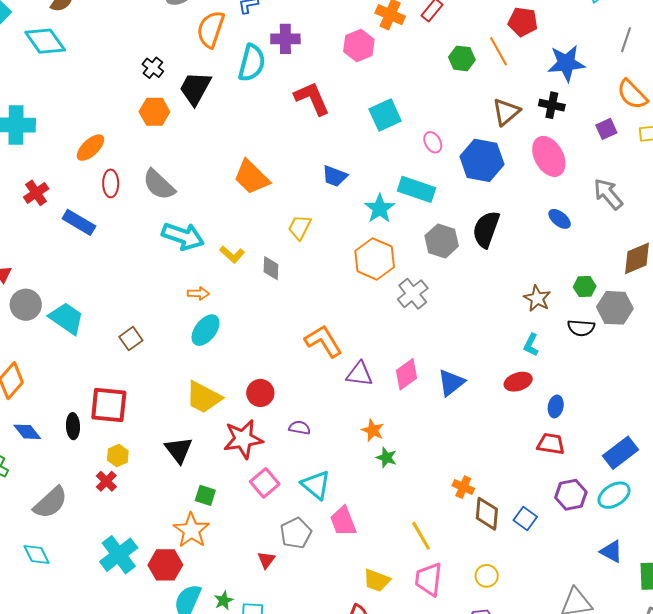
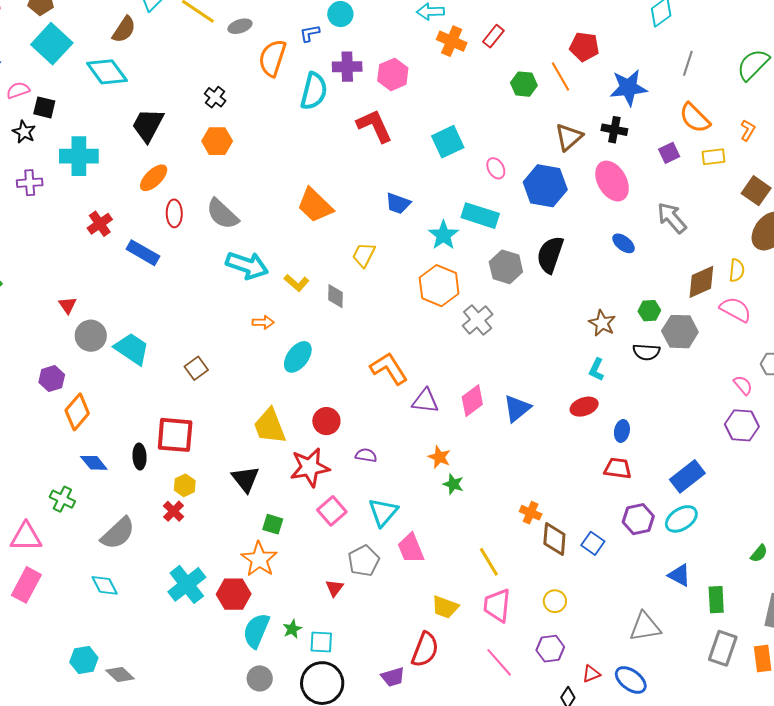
pink hexagon: (359, 45) -> (393, 74), moved
black trapezoid: (195, 88) -> (148, 125), moved
cyan ellipse: (206, 330) -> (298, 357), moved
yellow trapezoid: (204, 397) -> (270, 426), turned 42
cyan triangle: (316, 485) -> (383, 512), turned 32

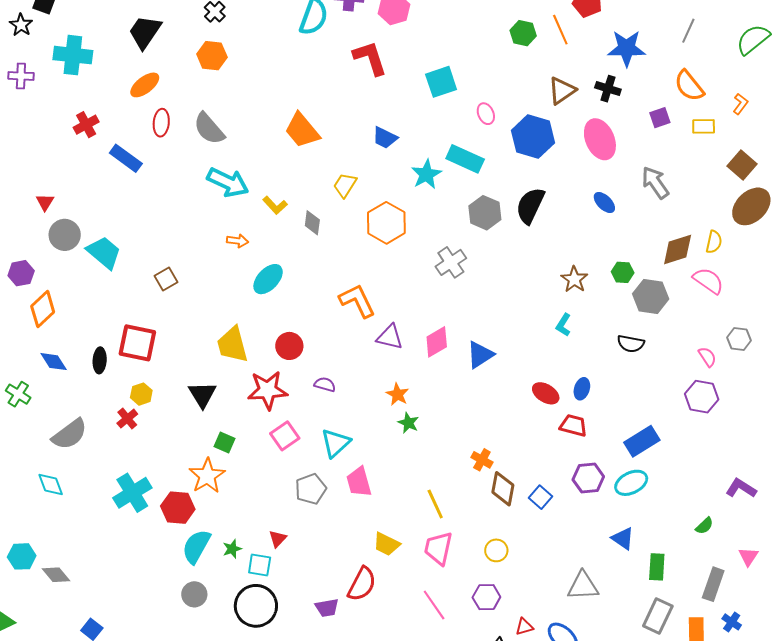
orange hexagon: (439, 286) -> (386, 223), moved
black semicircle: (646, 352) -> (631, 344), moved
red ellipse: (584, 407) -> (546, 393), moved, turned 44
red triangle: (334, 588) -> (278, 539), moved

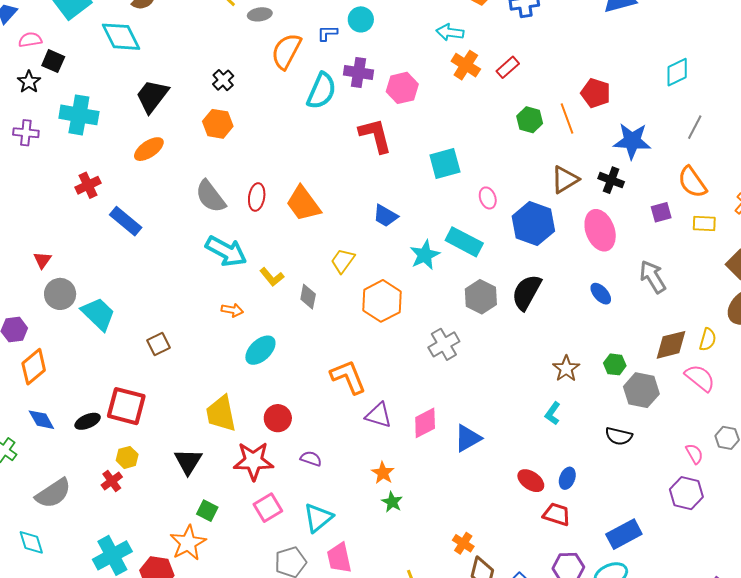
red ellipse: (161, 123) -> (257, 197), moved
black ellipse: (100, 360) -> (88, 421), turned 60

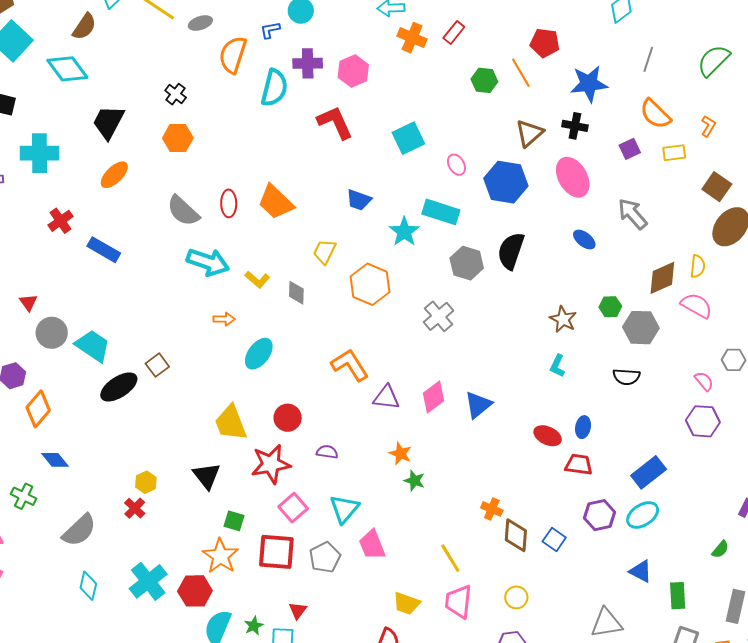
red square: (126, 406) -> (276, 552), moved
black ellipse: (88, 421) -> (119, 387), moved, size x1.5
cyan diamond: (31, 542) -> (88, 586), moved, turned 40

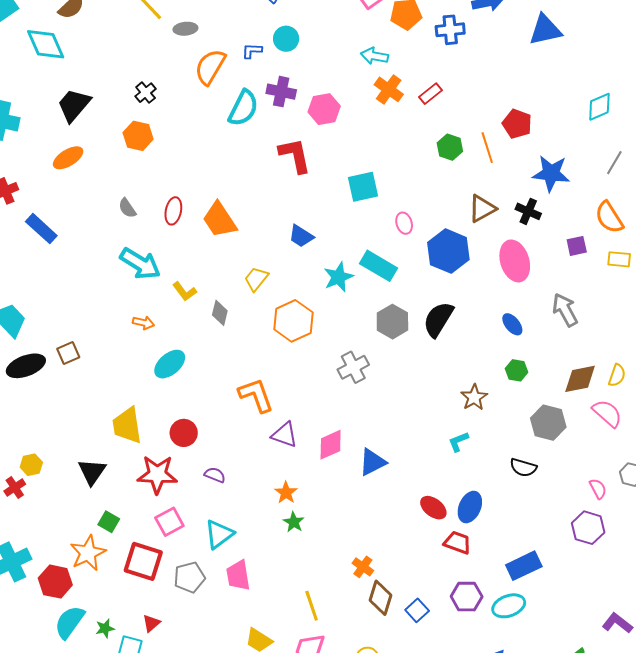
gray semicircle: (183, 211) -> (127, 208), size x0.6
green hexagon: (610, 307) -> (517, 370), moved
cyan L-shape: (557, 366) -> (458, 442), turned 30
blue ellipse: (583, 427) -> (470, 507), size x1.4

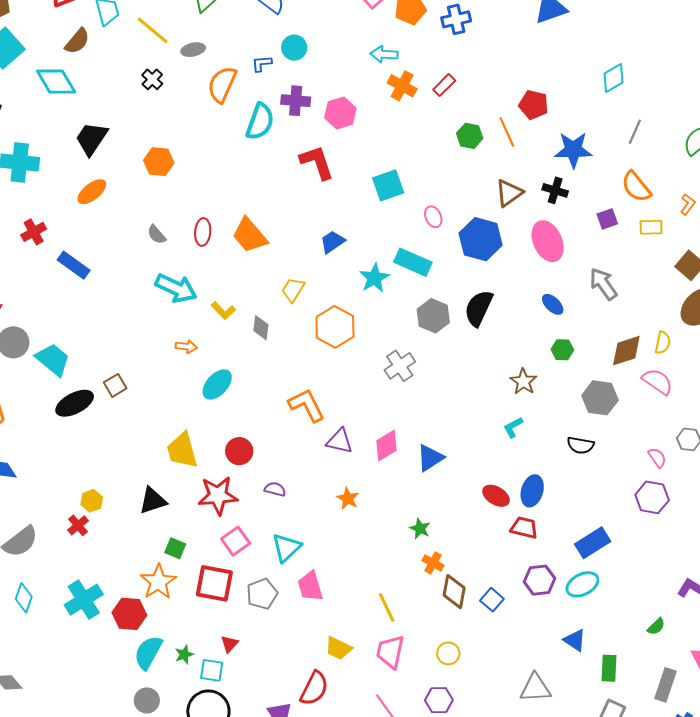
black cross: (146, 93) -> (152, 79), moved
blue trapezoid: (301, 236) -> (332, 242), turned 120
black triangle: (92, 472) -> (153, 501), turned 44
green star: (294, 522) -> (420, 529), moved

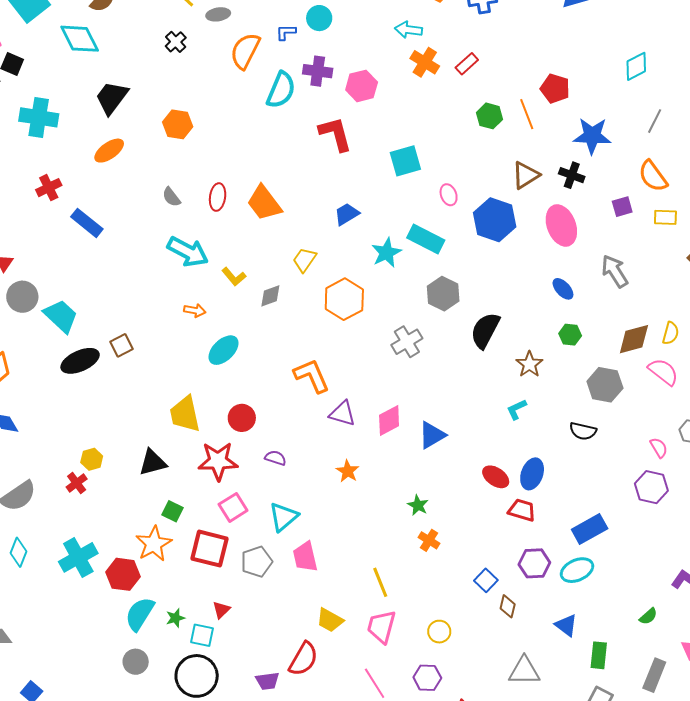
black semicircle: (479, 308) -> (485, 330), moved
gray diamond: (261, 328) -> (270, 296), turned 60
brown diamond: (454, 592) -> (508, 606), moved, size x0.7

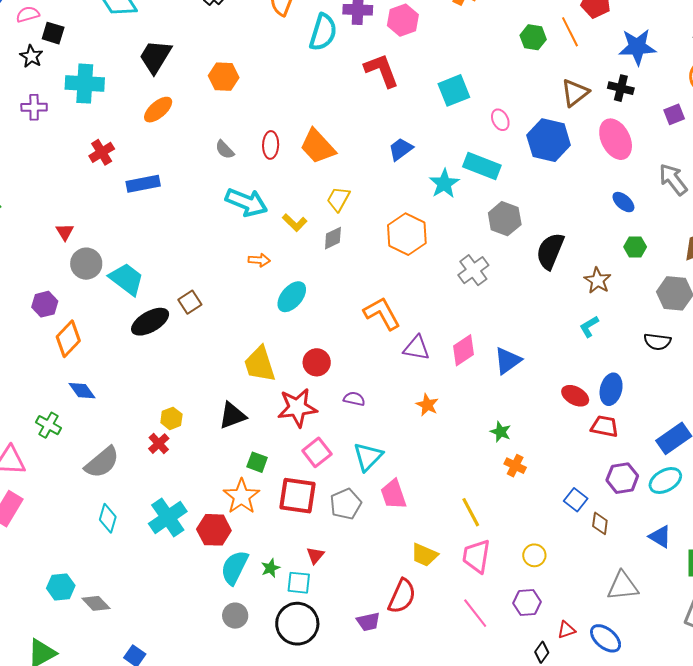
blue rectangle: (87, 223) -> (143, 184), turned -44
yellow trapezoid: (305, 260) -> (338, 199), moved

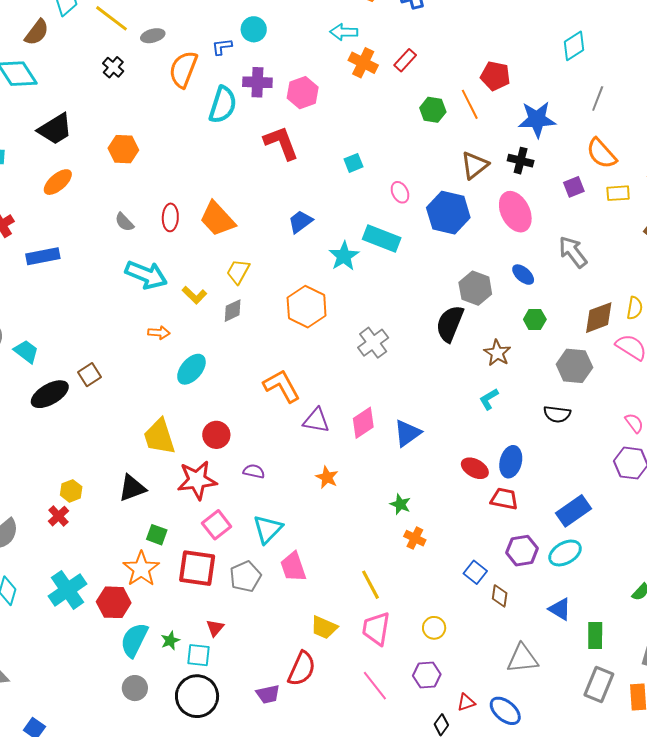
black trapezoid: (155, 57) -> (55, 129), turned -153
cyan square: (454, 90) -> (354, 163), size x0.6
gray hexagon: (505, 219) -> (475, 288), moved
cyan trapezoid: (126, 279) -> (26, 351), size x0.7

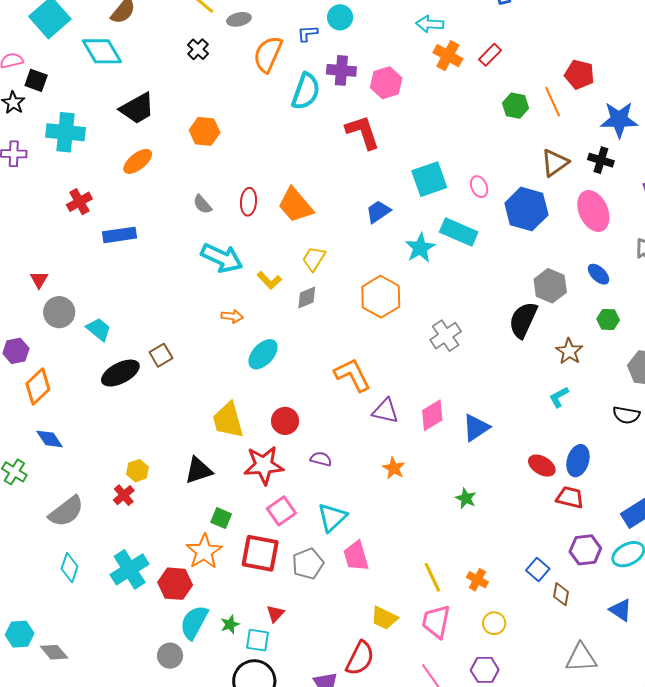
cyan square: (354, 163) -> (429, 179), moved, size x1.8
orange cross: (415, 538) -> (477, 580), moved
gray circle: (135, 688) -> (170, 656), moved

